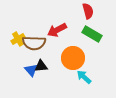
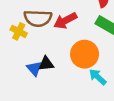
yellow cross: (18, 39) -> (19, 31), turned -32
brown semicircle: (34, 43) -> (38, 18), moved

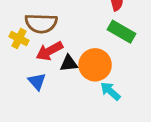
red arrow: (65, 21) -> (49, 51), moved
black triangle: (46, 64) -> (69, 63), moved

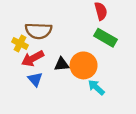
red arrow: (49, 51) -> (33, 58), moved

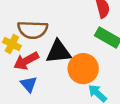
black triangle: (62, 64) -> (59, 52), moved, size x1.5

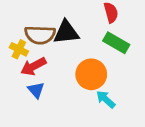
black triangle: (59, 52) -> (66, 32), moved

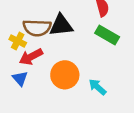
orange circle: (91, 74) -> (65, 75), moved
blue triangle: (36, 90) -> (20, 78), moved

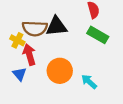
red arrow: (31, 57) -> (29, 54), turned 102

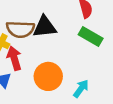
cyan arrow: (89, 82) -> (81, 89), turned 84

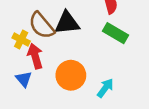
brown semicircle: (20, 29) -> (42, 25), turned 48

